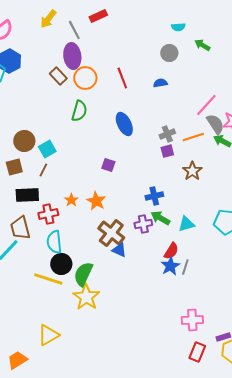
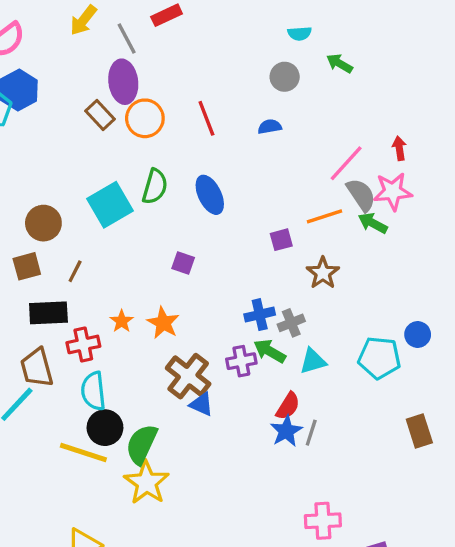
green semicircle: (79, 111) -> (155, 186), moved
gray cross: (167, 134) -> (291, 323), moved
cyan square: (47, 149) -> (110, 205), moved, size x1.5

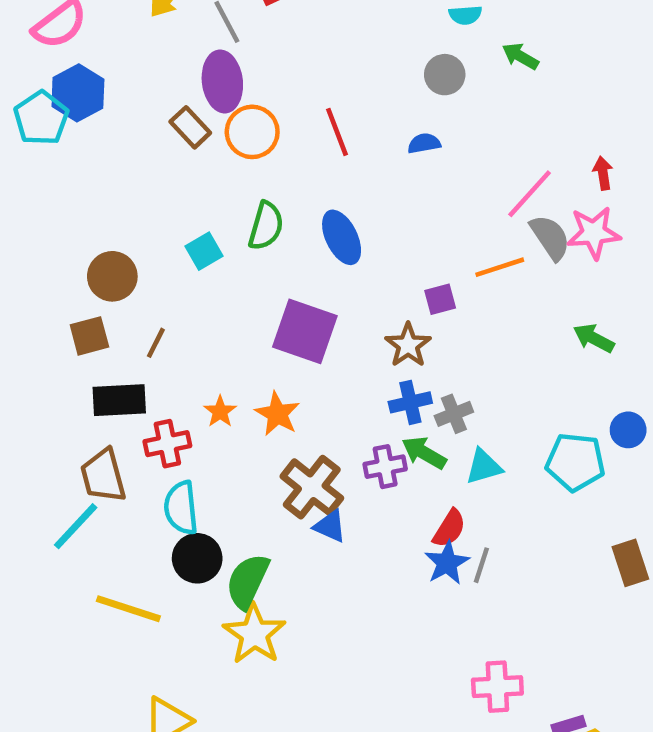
cyan square: (110, 205) -> (204, 251), size x0.6
green arrow: (373, 223) -> (594, 338), moved
purple square: (183, 263) -> (305, 331), size x2.0
brown star: (323, 273) -> (408, 345), moved
yellow line: (83, 453) -> (128, 609), moved

